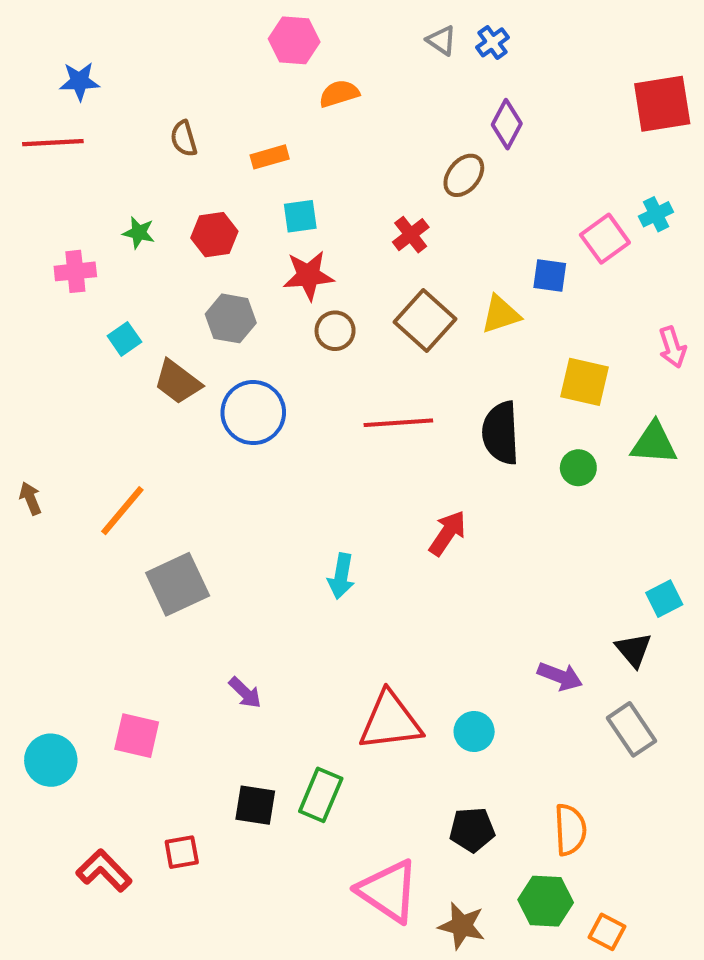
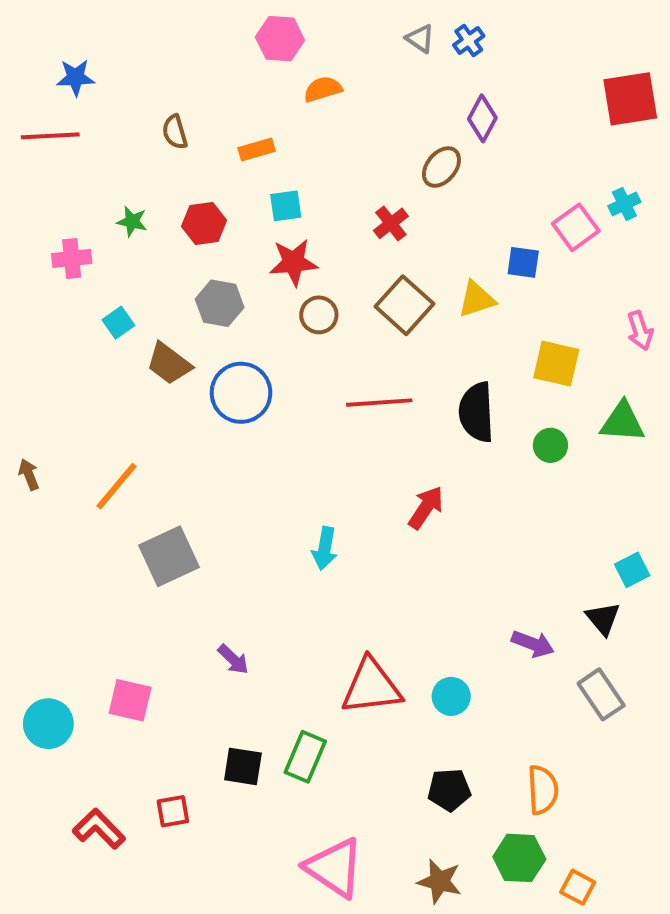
pink triangle: (388, 891) -> (334, 868), moved

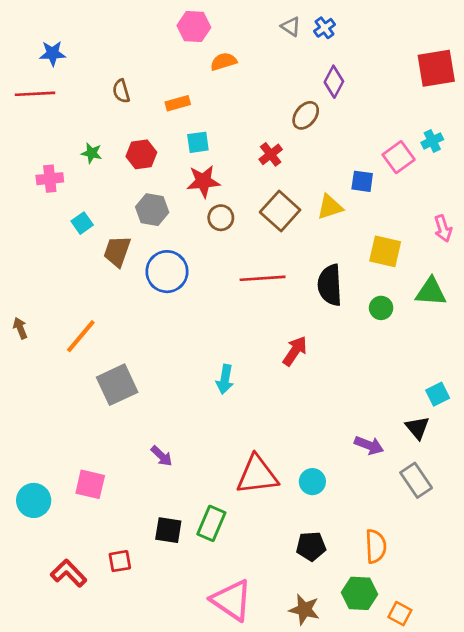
brown trapezoid: (169, 364) -> (117, 251), turned 72

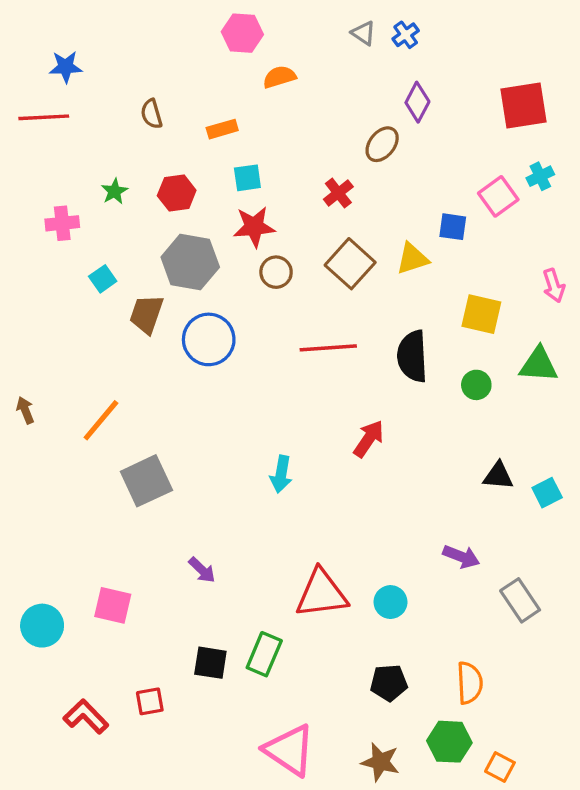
red square: (436, 68) -> (523, 105), moved
green star: (92, 153) -> (114, 191), turned 30
gray hexagon: (152, 210) -> (190, 262), size x1.4
black triangle: (417, 428) -> (498, 476), moved, turned -45

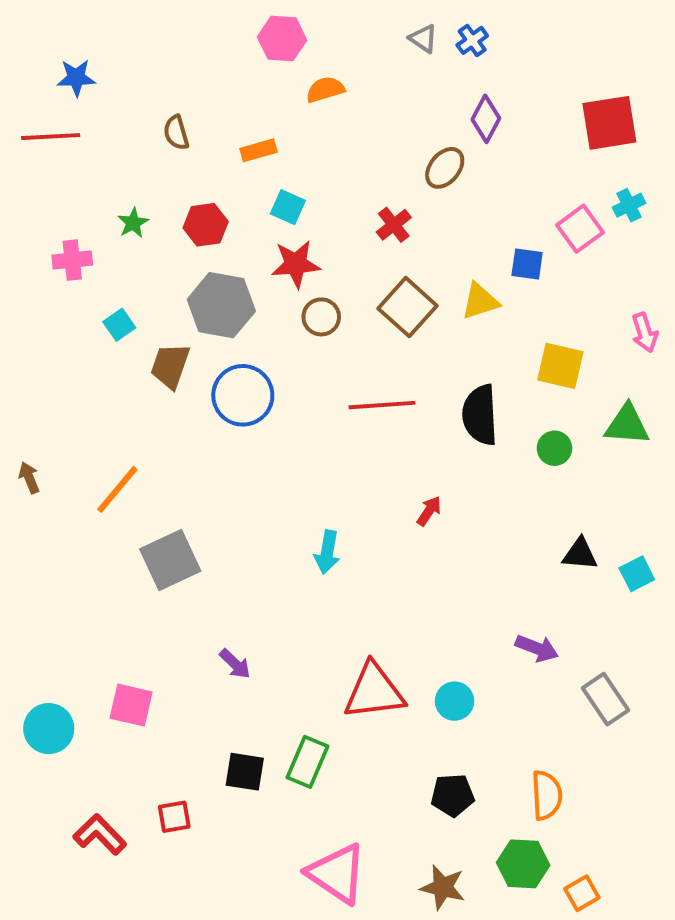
cyan square: (247, 178) -> (288, 207), turned 32
red arrow: (369, 439) -> (429, 511), size x0.7
orange square: (500, 767) -> (582, 893), turned 32

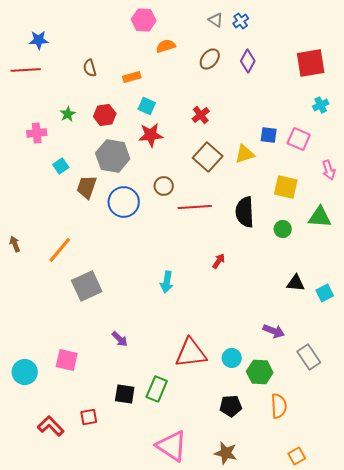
brown ellipse: (445, 168) -> (210, 59), moved
pink square: (580, 229) -> (299, 139), moved, turned -30
brown circle: (321, 317) -> (164, 186), moved
green hexagon: (523, 864) -> (260, 372), moved

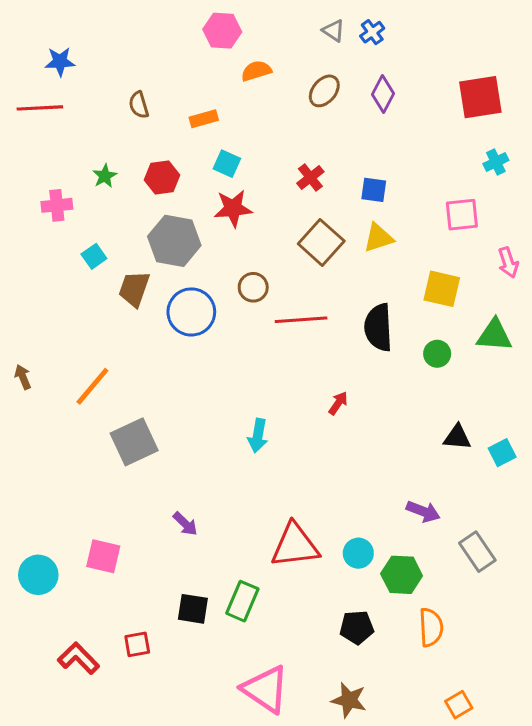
blue square: (269, 135) -> (374, 190), moved
pink square: (299, 139) -> (462, 215), turned -30

